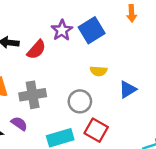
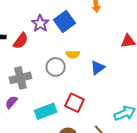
gray circle: (80, 101) -> (56, 67), moved
purple semicircle: (19, 124) -> (11, 102), turned -80

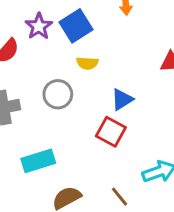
yellow semicircle: (73, 54) -> (87, 63), moved
red square: (74, 103) -> (111, 132), moved

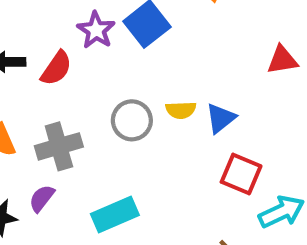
yellow semicircle: (87, 63) -> (181, 110), moved
red square: (111, 132) -> (241, 174), moved

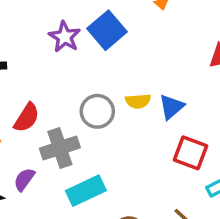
red semicircle: (56, 68) -> (27, 118), moved
gray cross: (59, 146) -> (60, 148), moved

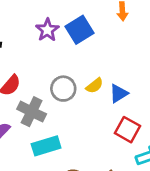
yellow semicircle: (138, 101) -> (95, 86), turned -42
gray cross: (60, 148) -> (32, 112), turned 36

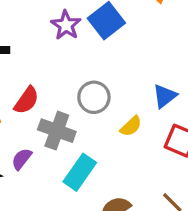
yellow semicircle: (95, 86) -> (131, 126), moved
cyan rectangle: (46, 146) -> (80, 172), turned -32

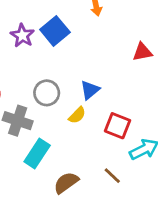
blue triangle: (165, 96) -> (90, 90), moved

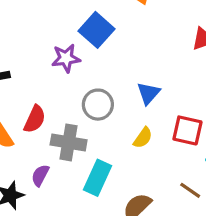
purple star: (22, 36) -> (66, 58), moved, turned -30
yellow semicircle: (77, 115) -> (143, 138), moved

